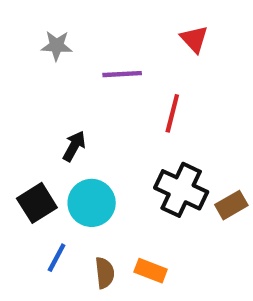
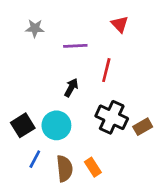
black arrow: (74, 146) -> (71, 88), moved
orange rectangle: (151, 271) -> (93, 167), turned 36
brown semicircle: (105, 273) -> (65, 169), size x1.4

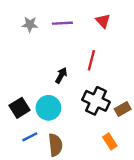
purple line: (75, 46) -> (62, 23), moved
blue line: (35, 159) -> (30, 137), turned 35
orange rectangle: (93, 167) -> (110, 141), moved

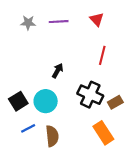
red line: (91, 60) -> (102, 55), moved
orange rectangle: (110, 141) -> (103, 133), size x1.5

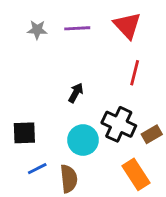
red triangle: (97, 19) -> (127, 25), size x1.5
black square: (18, 101) -> (24, 133), turned 30
cyan circle: (46, 101) -> (83, 140), moved

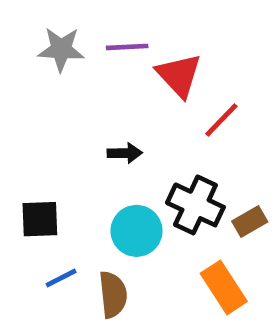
red triangle: (127, 25) -> (179, 75), moved
gray star: (37, 30) -> (61, 49), size x1.4
red line: (135, 73) -> (221, 120), turned 30
black arrow: (76, 93) -> (125, 153), turned 60

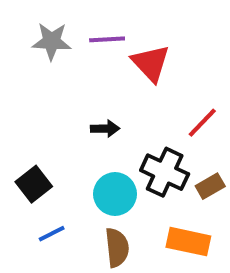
red line: (221, 120) -> (202, 123), moved
black square: (40, 219) -> (34, 184), turned -36
orange rectangle: (224, 287) -> (188, 242), turned -45
brown semicircle: (113, 295) -> (117, 248), moved

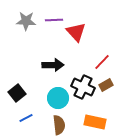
black arrow: (105, 129) -> (53, 65), size x1.5
brown rectangle: (210, 186) -> (106, 85), moved

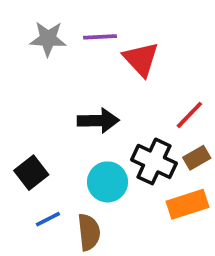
orange rectangle: (95, 122) -> (187, 204), moved, turned -30
brown semicircle: (59, 125) -> (89, 232), moved

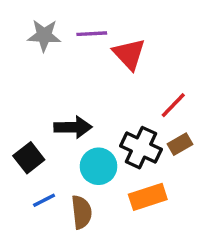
black arrow: (98, 121) -> (73, 127), moved
orange rectangle: (187, 204) -> (148, 197), moved

